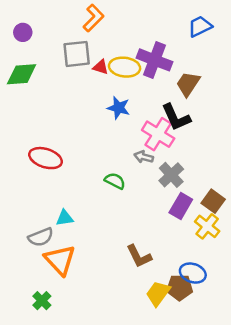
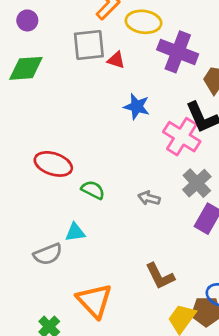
yellow ellipse: (125, 67) -> (144, 22), moved
gray arrow: (144, 157) -> (149, 198), moved
green semicircle: (115, 181) -> (93, 190), moved
orange triangle: (60, 260) -> (94, 301), moved

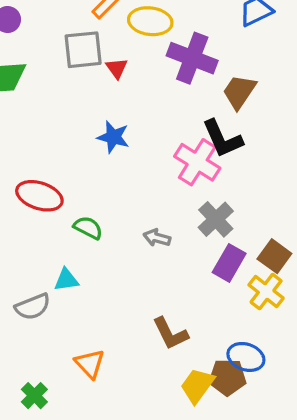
red triangle: (116, 60) -> (117, 68), turned 36
blue star: (137, 107) -> (113, 137), moved
orange triangle: (94, 301) -> (90, 364), size x0.7

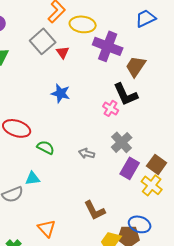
gray square: (83, 50) -> (43, 41), turned -35
pink cross: (197, 162) -> (111, 108), size x0.6

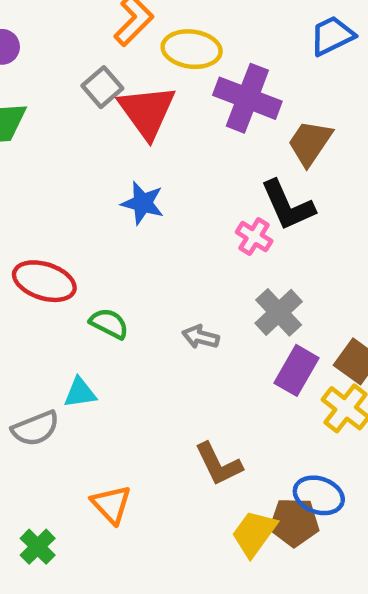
gray square: (43, 41) -> (102, 87), size x0.7
red triangle: (63, 52) -> (147, 112), size x2.0

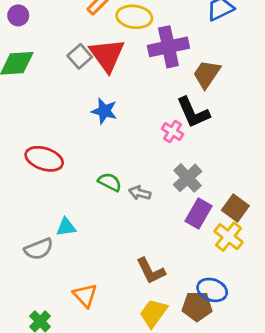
gray square: (102, 87) -> (80, 56), moved
purple cross: (247, 98) -> (168, 47), turned -33
green semicircle: (109, 324) -> (110, 182), moved
yellow trapezoid: (254, 533) -> (153, 313), moved

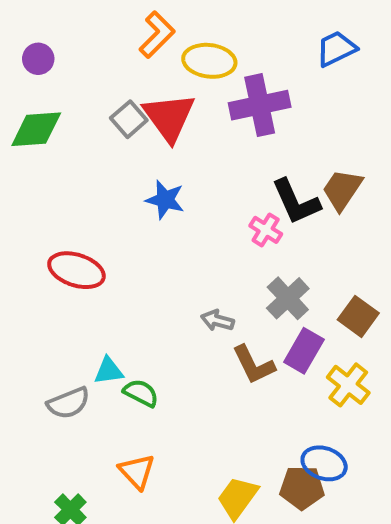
brown trapezoid: (207, 74) -> (342, 190), moved
green semicircle: (110, 182) -> (141, 393), moved
brown square: (235, 208) -> (358, 316), moved
brown L-shape: (151, 271) -> (254, 365), moved

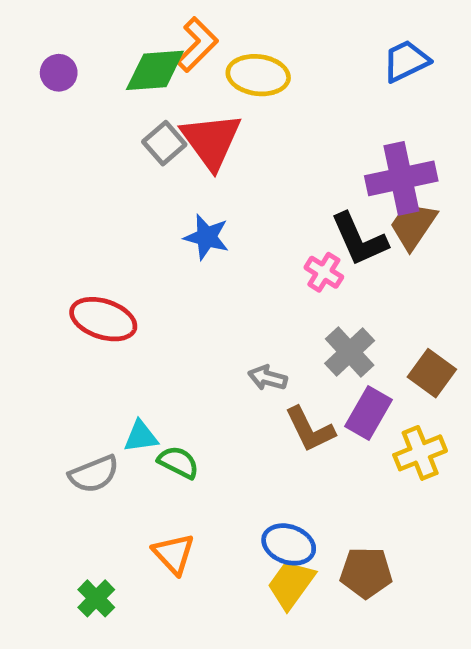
purple cross: (260, 105) -> (401, 178), moved
green diamond: (36, 129) -> (155, 70), moved
yellow cross: (348, 385) -> (420, 453), turned 30
blue ellipse: (324, 463) -> (289, 544), moved

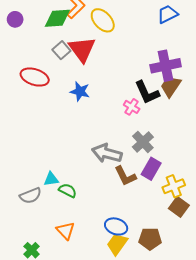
yellow ellipse: (258, 75) -> (103, 20), turned 40
red ellipse: (103, 319) -> (35, 77), moved
brown square: (432, 373) -> (179, 207), moved
gray arrow: (268, 378) -> (107, 153), size x1.8

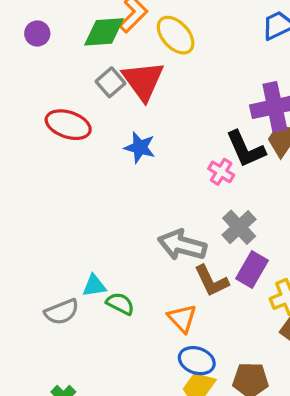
orange triangle: (66, 231) -> (182, 318), moved

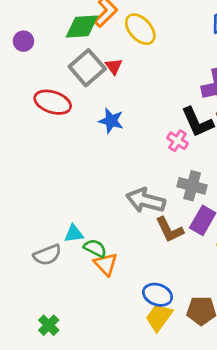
purple circle: (37, 34) -> (23, 41), moved
red triangle: (143, 81) -> (114, 66), size x0.5
gray square: (110, 82) -> (87, 68), size x1.5
gray cross: (239, 227) -> (192, 186), turned -32
orange triangle: (182, 318) -> (106, 264), moved

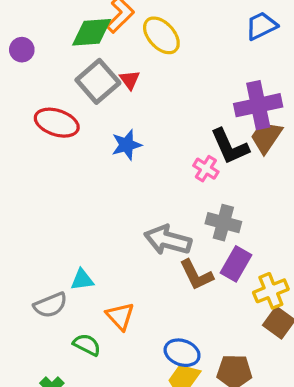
blue star: (111, 121) -> (127, 145), turned -30
green semicircle: (95, 248) -> (87, 345), moved

